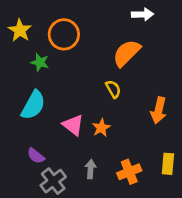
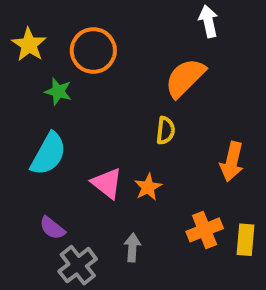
white arrow: (143, 14) -> (208, 21), turned -100
yellow semicircle: (113, 89) -> (166, 130), turned 36
orange cross: (129, 172) -> (205, 230), moved

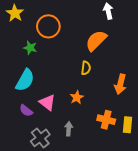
yellow star: (29, 45) -> (15, 13), moved
pink triangle: (107, 183) -> (47, 102), moved
purple semicircle: (52, 228) -> (26, 111), moved
orange cross: (205, 230) -> (106, 120), turned 36

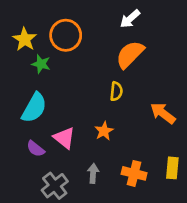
white arrow: (108, 11) -> (130, 19), moved, turned -119
yellow star: (15, 13) -> (25, 39), moved
orange arrow: (120, 84) -> (163, 113), turned 114
orange cross: (106, 120) -> (134, 173), moved

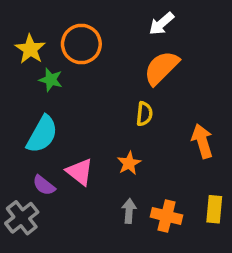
orange arrow: (163, 113) -> (202, 141), turned 36
gray arrow: (93, 173) -> (129, 211), moved
gray cross: (55, 186) -> (22, 218), moved

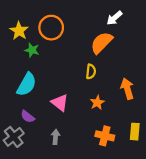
white arrow: (161, 24) -> (114, 18), moved
orange star: (129, 163) -> (97, 103), moved
pink triangle: (80, 172) -> (60, 103), moved
gray arrow: (129, 211) -> (55, 137), moved

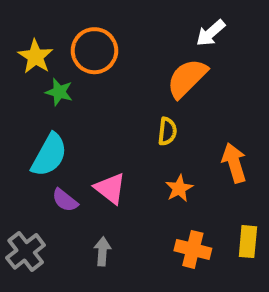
purple semicircle: (28, 117) -> (65, 200), moved

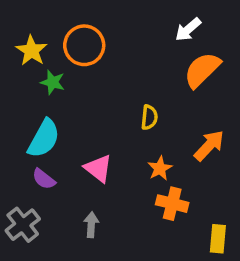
orange semicircle: (187, 78) -> (202, 70), moved
orange arrow: (234, 163) -> (209, 146), turned 60
purple semicircle: (65, 200) -> (44, 179), moved
yellow rectangle: (248, 242) -> (218, 239), moved
orange cross: (193, 249) -> (172, 204), moved

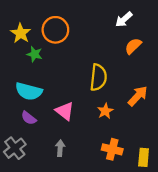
orange semicircle: (202, 70) -> (133, 46), size x0.7
yellow semicircle: (149, 117) -> (98, 77), size x1.6
cyan semicircle: (44, 139) -> (29, 91), turned 76
orange cross: (172, 204) -> (112, 149), moved

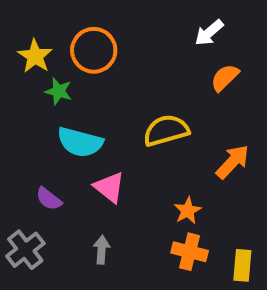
yellow semicircle: (98, 77) -> (166, 130), turned -112
cyan semicircle: (29, 91) -> (80, 142), moved
orange star: (105, 111) -> (188, 211), moved

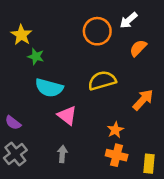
orange circle: (94, 50) -> (97, 31), moved
purple semicircle: (49, 199) -> (13, 123), moved

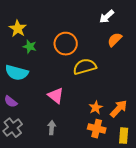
orange circle: (97, 31) -> (66, 44), moved
cyan semicircle: (49, 88) -> (17, 73), moved
orange arrow: (143, 100) -> (119, 109), moved

